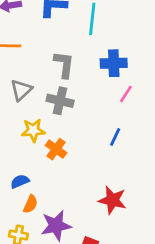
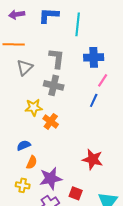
gray triangle: (21, 90) -> (25, 67), moved
blue line: (115, 137) -> (94, 100), moved

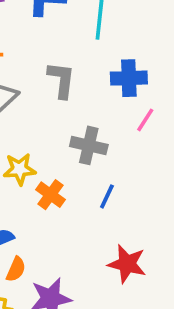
gray cross: (54, 85) -> (89, 145), moved
blue line: (94, 100) -> (107, 196), moved

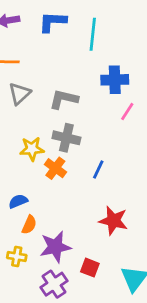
gray L-shape: (61, 80) -> (64, 99), moved, turned -84
gray cross: (89, 145) -> (66, 138), moved

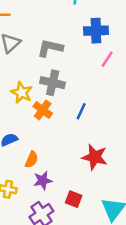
yellow star: (32, 149) -> (22, 93), turned 30
orange semicircle: (29, 225) -> (32, 160), moved
purple star: (55, 247) -> (43, 181), size x0.7

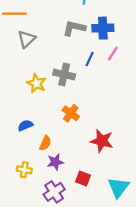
gray L-shape: (50, 48) -> (74, 28), moved
orange cross: (43, 110) -> (71, 113), moved
blue line: (81, 111) -> (90, 59), moved

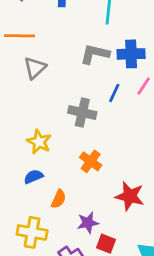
yellow star: (36, 83) -> (39, 142), moved
purple star: (55, 162) -> (88, 223), moved
yellow cross: (24, 170) -> (32, 232), size x1.5

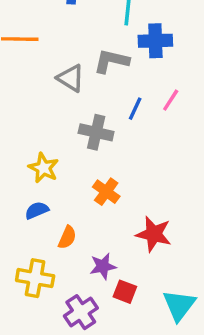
blue cross: (131, 54) -> (155, 41), moved
gray triangle: (35, 68) -> (71, 78), moved, turned -45

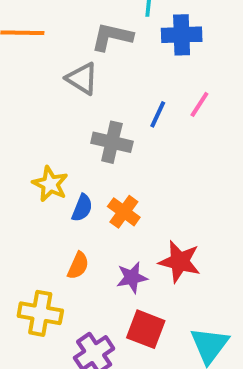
gray L-shape: (111, 61) -> (112, 37), moved
blue semicircle: (37, 210) -> (82, 208), moved, turned 135
purple star: (103, 266) -> (132, 278), moved
red square: (125, 292) -> (146, 329), size x1.4

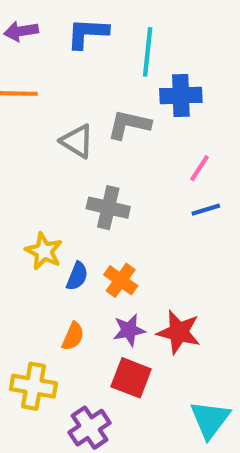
gray L-shape: (112, 37) -> (129, 125), moved
blue line: (158, 114) -> (206, 210), moved, turned 48
purple star: (132, 278) -> (129, 330), moved
red square: (146, 329) -> (131, 378), moved

